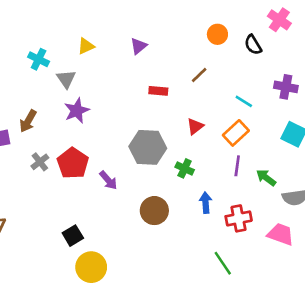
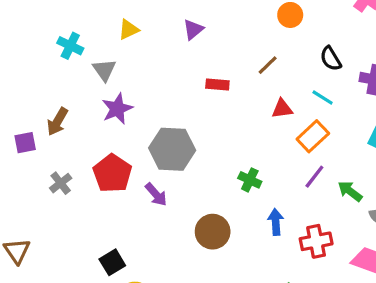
black semicircle: (253, 45) -> (331, 59), moved
red triangle: (195, 126) -> (282, 109), moved, turned 30
gray hexagon: (148, 147) -> (172, 149), moved
gray cross: (40, 162) -> (61, 183), moved
purple line: (237, 166) -> (314, 177), turned 30

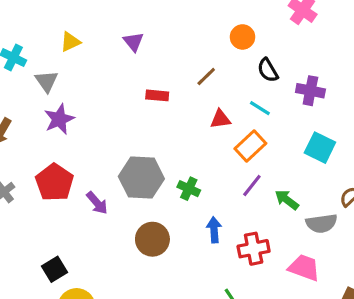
orange circle: (290, 15) -> (242, 37), moved
purple triangle: (193, 30) -> (133, 42), turned -30
gray hexagon: (172, 149) -> (141, 178), moved

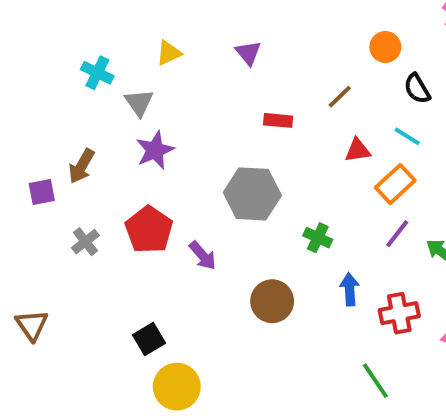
gray hexagon: (141, 178) -> (252, 194), moved

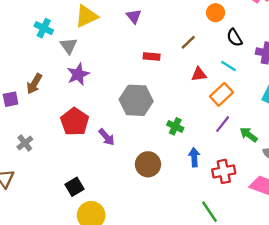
yellow triangle: (169, 53) -> (86, 16), size x1.5
gray cross: (85, 242) -> (25, 143), moved

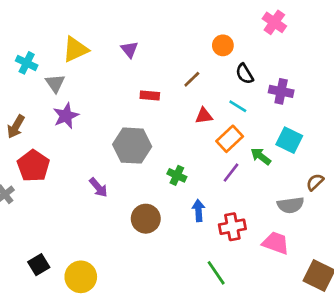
red pentagon: (75, 122) -> (33, 166), moved
green arrow: (249, 135) -> (261, 156), moved
black square: (75, 187) -> (39, 265), moved

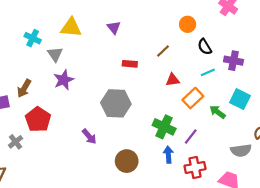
yellow triangle: (75, 49) -> (71, 27), turned 30
cyan line: (238, 106) -> (208, 72), moved, turned -56
purple line: (231, 173) -> (191, 136), moved
green cross: (177, 175) -> (164, 127), moved, size x1.5

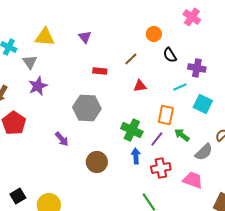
cyan line: (208, 72) -> (180, 87), moved
orange rectangle: (193, 98) -> (166, 115), moved, turned -36
green arrow: (217, 112) -> (182, 135), moved
gray semicircle: (241, 150) -> (204, 152), turned -36

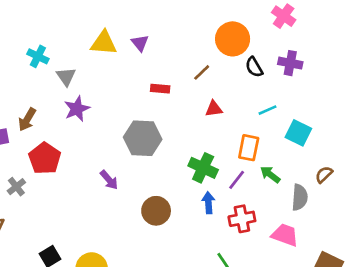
orange circle: (154, 34) -> (233, 39), size x1.6
yellow triangle: (45, 37) -> (104, 43), moved
purple cross: (197, 68) -> (290, 63), moved
gray semicircle: (204, 152) -> (300, 197), turned -42

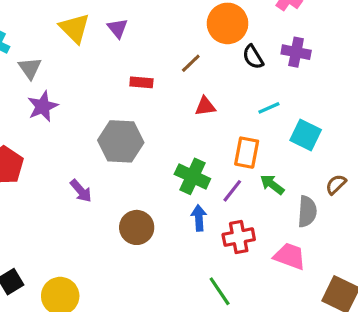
yellow triangle: (104, 43) -> (75, 28), turned 40

